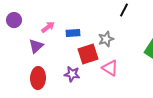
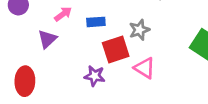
red ellipse: (38, 78) -> (25, 81), moved

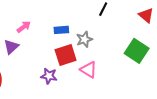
blue rectangle: (96, 22) -> (61, 30), moved

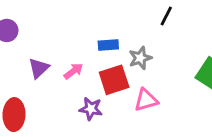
pink arrow: (24, 27) -> (73, 71), moved
pink triangle: (89, 70) -> (146, 100), turned -48

